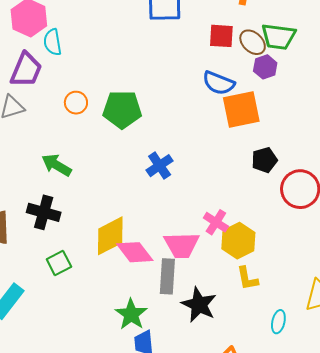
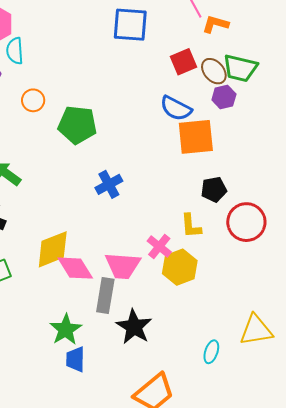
red square: (221, 36) -> (184, 62), turned -32
orange circle: (76, 103) -> (33, 100), moved
yellow L-shape: (247, 278) -> (191, 226), moved

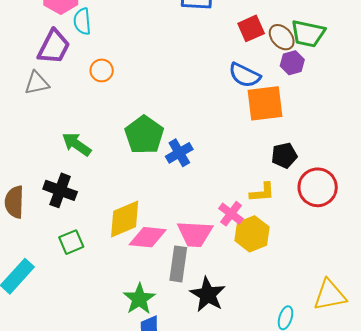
green pentagon: (77, 125) -> (144, 135), moved, turned 30
yellow L-shape: (191, 226) -> (262, 192), turned -88
pink diamond: (75, 268) -> (148, 237), turned -51

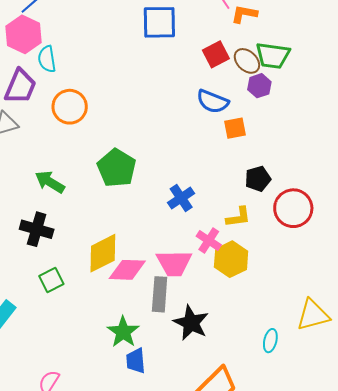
orange circle: (102, 70) -> (70, 107), size x1.5
orange square: (265, 103) -> (235, 128), size x0.6
blue cross: (179, 153) -> (181, 198), moved

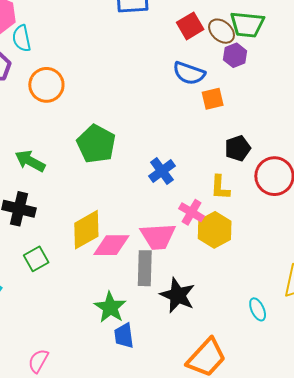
yellow L-shape: (238, 217) -> (220, 187), turned 104
cyan ellipse: (270, 341) -> (258, 309), turned -35

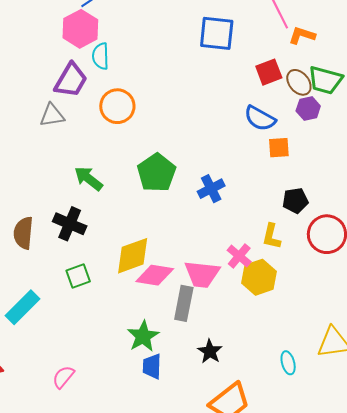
blue cross: (162, 171) -> (211, 189), moved
black star: (178, 295) -> (210, 351), moved, size x0.7

